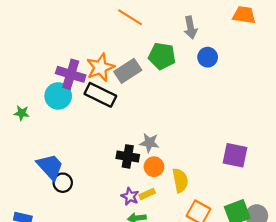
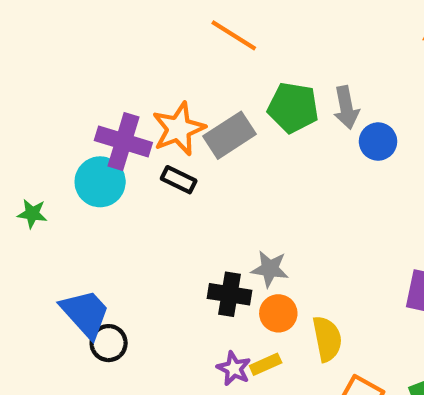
gray arrow: (190, 28) -> (346, 108), moved
blue circle: (208, 57) -> (378, 142), moved
black rectangle: (100, 95) -> (179, 180), size x0.6

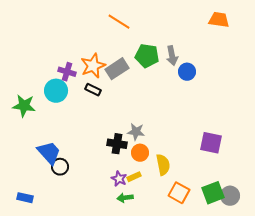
purple cross: (123, 142) -> (67, 72), size x0.7
green star: (32, 214) -> (24, 106), size x1.6

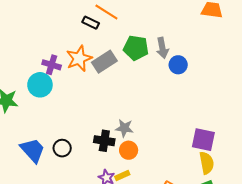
black rectangle: (93, 90) -> (91, 23), moved
yellow semicircle: (163, 165) -> (207, 163), moved
black circle: (60, 167) -> (62, 148), moved

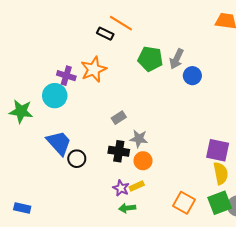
gray arrow: (162, 48) -> (177, 59), turned 36
gray rectangle: (104, 62) -> (119, 118), moved, size x0.6
blue trapezoid: (33, 150) -> (59, 143), moved

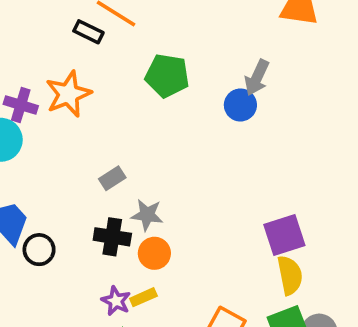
gray arrow: (177, 59) -> (257, 78), moved
purple square: (218, 150) -> (284, 235), turned -30

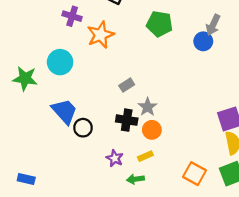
purple cross: (21, 105) -> (72, 16), moved
gray star: (147, 215) -> (147, 107), turned 30
purple star: (116, 301) -> (115, 158), moved

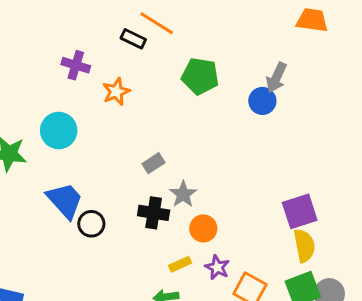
orange star: (100, 35) -> (116, 92), size x0.7
orange circle: (152, 130) -> (203, 228), moved
purple star: (115, 158) -> (217, 267), moved

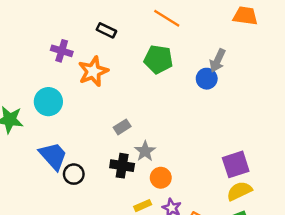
orange line: (157, 23) -> (167, 18), moved
orange star: (116, 92) -> (93, 71), size x1.4
yellow semicircle: (304, 246) -> (239, 191), turned -105

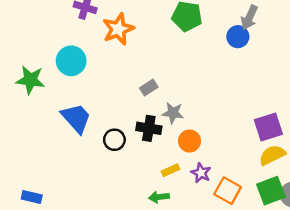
gray star: (145, 151) -> (173, 113), turned -30
black circle: (74, 174) -> (114, 140), moved

